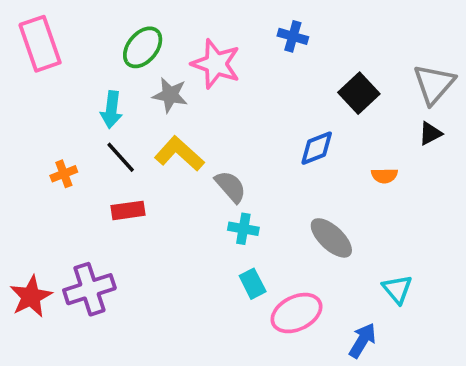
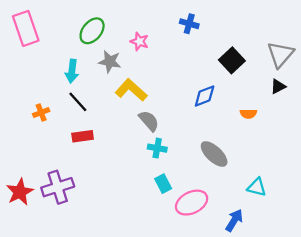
pink star: (216, 64) -> (139, 41), size x0.6
yellow L-shape: (179, 154) -> (131, 90), moved
cyan triangle: (397, 289) -> (257, 187), turned -36

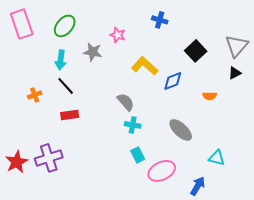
green ellipse: (92, 31) -> (65, 26), moved
yellow L-shape: (131, 90) -> (145, 66), moved

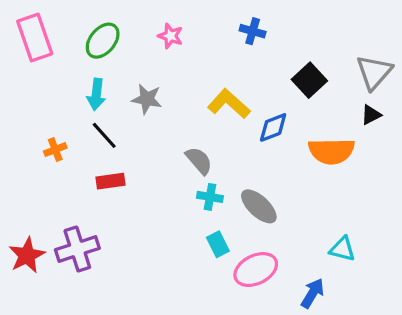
pink star: (118, 35) -> (170, 36), moved
gray star: (93, 52) -> (147, 99), moved
orange semicircle: (210, 96) -> (331, 151), size x2.0
gray ellipse: (181, 130) -> (259, 206), moved

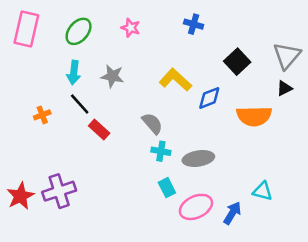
pink rectangle: (35, 37) -> (26, 29), turned 32
red rectangle: (110, 181) -> (99, 129), moved, turned 50
gray ellipse: (259, 206) -> (198, 158), turned -52
blue arrow: (313, 293) -> (232, 213), moved

